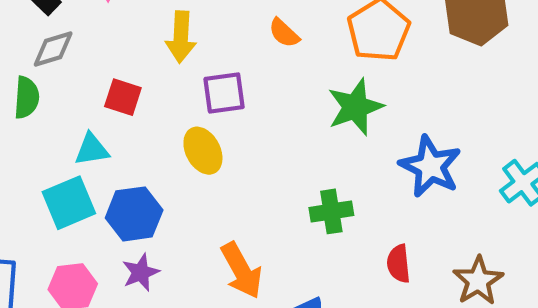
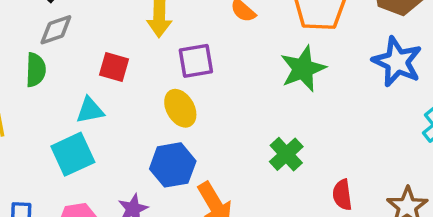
blue star: (430, 166) -> (397, 62), moved
green cross: (331, 211) -> (286, 154), turned -32
blue hexagon: (134, 214) -> (173, 165), moved

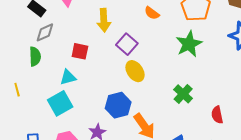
purple square: (196, 61) -> (127, 44), turned -35
yellow ellipse: (180, 108) -> (135, 71), moved

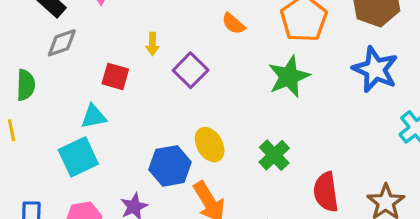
yellow arrow: (104, 20) -> (152, 44), moved, size x0.6
green semicircle: (35, 56) -> (26, 85), moved
yellow ellipse: (135, 71) -> (210, 145), moved
red semicircle: (217, 115) -> (326, 192), size x1.4

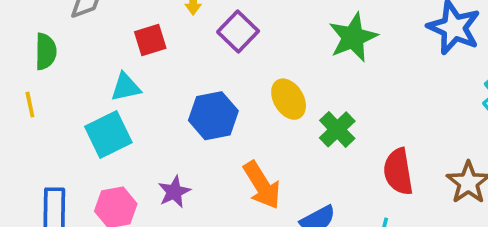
red square: (115, 76) -> (150, 40), turned -32
yellow ellipse: (210, 145) -> (289, 99), moved
blue hexagon: (170, 166) -> (213, 116), moved

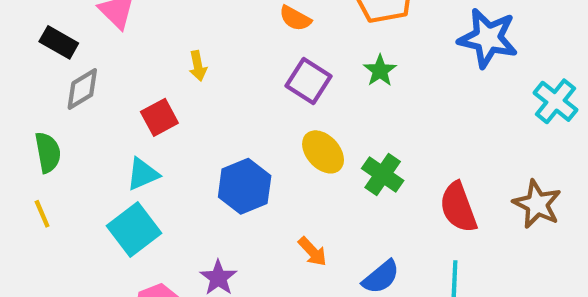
purple square: (238, 31) -> (309, 81), moved
green star: (353, 37) -> (380, 71), size x0.6
orange arrow: (262, 185) -> (313, 251), size x0.6

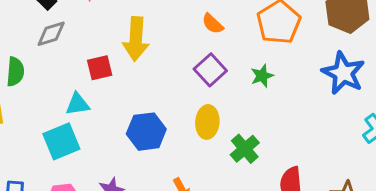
yellow arrow: (198, 66) -> (136, 39), size x2.0
yellow ellipse: (323, 152) -> (207, 122), turned 32

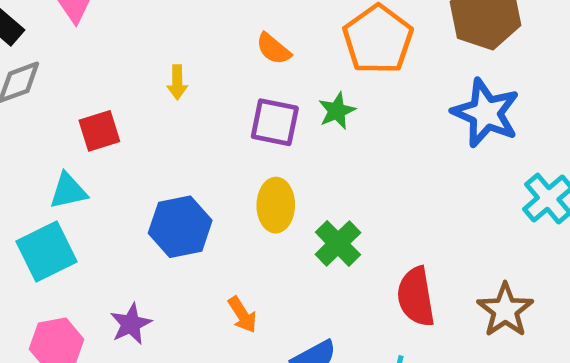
yellow arrow: (136, 39) -> (177, 82), moved, size x0.5
purple square: (210, 70) -> (275, 122), turned -32
green star: (262, 76) -> (337, 111), moved

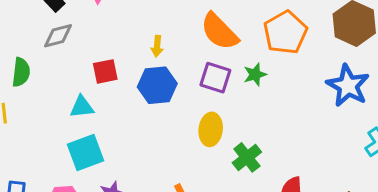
orange semicircle: (273, 49) -> (219, 32), size x1.8
blue hexagon: (180, 227) -> (157, 85), moved
cyan square: (47, 251) -> (85, 153), moved

